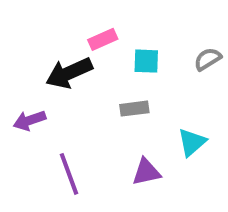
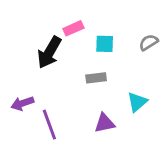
black arrow: (69, 73) -> (49, 52), turned -36
purple arrow: (29, 120) -> (22, 103), moved

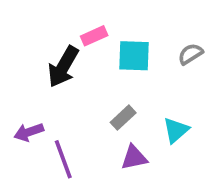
cyan square: (105, 44) -> (134, 56), size x1.4
gray rectangle: (96, 78) -> (123, 118), moved, turned -36

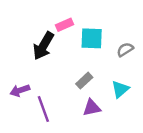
gray semicircle: (190, 54) -> (125, 50), moved

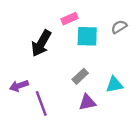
pink rectangle: (64, 25) -> (70, 19), moved
gray semicircle: (125, 50) -> (119, 27), moved
cyan triangle: (120, 89) -> (114, 85), turned 30

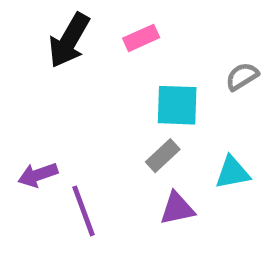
gray semicircle: (119, 27) -> (242, 76), moved
cyan square: (87, 36) -> (177, 105), moved
black arrow: (41, 43) -> (69, 40), moved

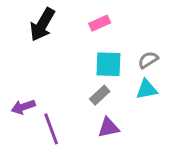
pink rectangle: (141, 38) -> (100, 23), moved
gray semicircle: (242, 76) -> (148, 60), moved
cyan triangle: (232, 172) -> (147, 89), moved

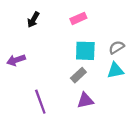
black arrow: (42, 25) -> (33, 20), size x0.6
purple arrow: (23, 107) -> (16, 60), moved

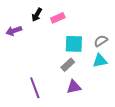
pink rectangle: (78, 18) -> (58, 18), moved
black arrow: (33, 20) -> (37, 15), moved
purple arrow: (16, 60) -> (14, 31), moved

